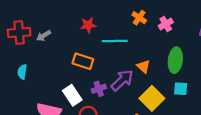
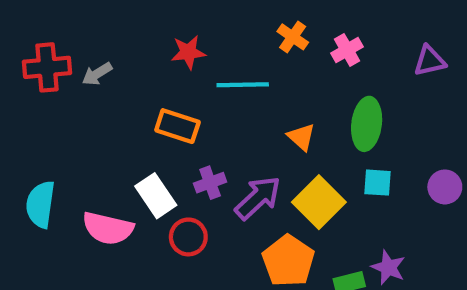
cyan semicircle: (22, 72) -> (40, 204), moved, size x1.5
purple arrow: (122, 80) -> (258, 198), moved

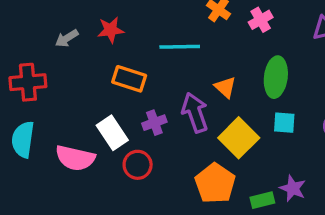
red star: (188, 52) -> (111, 30), moved
red cross: (47, 67) -> (28, 82), moved
purple arrow: (258, 198) -> (195, 113), moved, turned -66

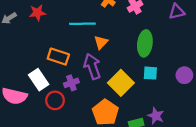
orange rectangle: (129, 79) -> (58, 57), moved
orange triangle: (225, 87) -> (101, 42), moved, turned 32
purple cross: (154, 123) -> (71, 83), moved

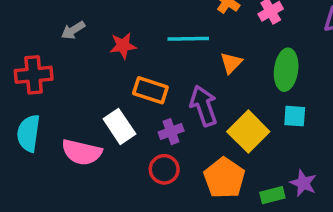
red star: (37, 13) -> (123, 46), moved
orange triangle: (101, 42) -> (231, 63), moved
red circle: (55, 100) -> (164, 169), moved

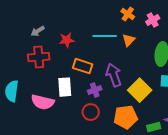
orange triangle: (231, 63) -> (129, 40), moved
red cross: (34, 75) -> (39, 57), moved
white rectangle: (119, 126) -> (65, 87), turned 30
orange pentagon: (224, 178) -> (126, 117), turned 30

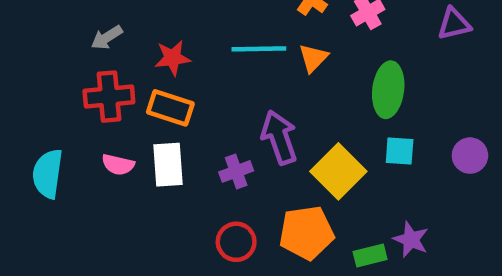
orange rectangle: (83, 66) -> (170, 108), moved
pink semicircle: (43, 102) -> (118, 165), moved, size x0.6
red circle: (91, 112) -> (236, 242), moved

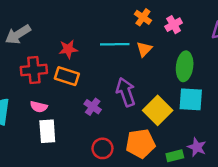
gray arrow: (107, 37) -> (18, 34), moved, size x1.5
cyan square: (400, 151) -> (191, 99), size x1.5
white rectangle: (168, 165) -> (47, 131), moved
purple cross: (236, 171) -> (93, 107), moved, turned -35

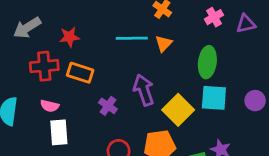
pink cross: (174, 25) -> (214, 17), moved
red star: (68, 49) -> (69, 37), moved

